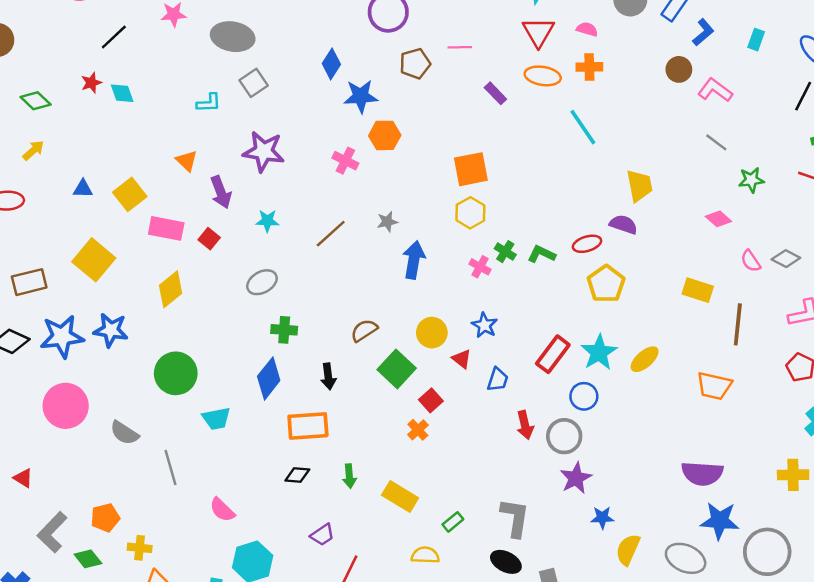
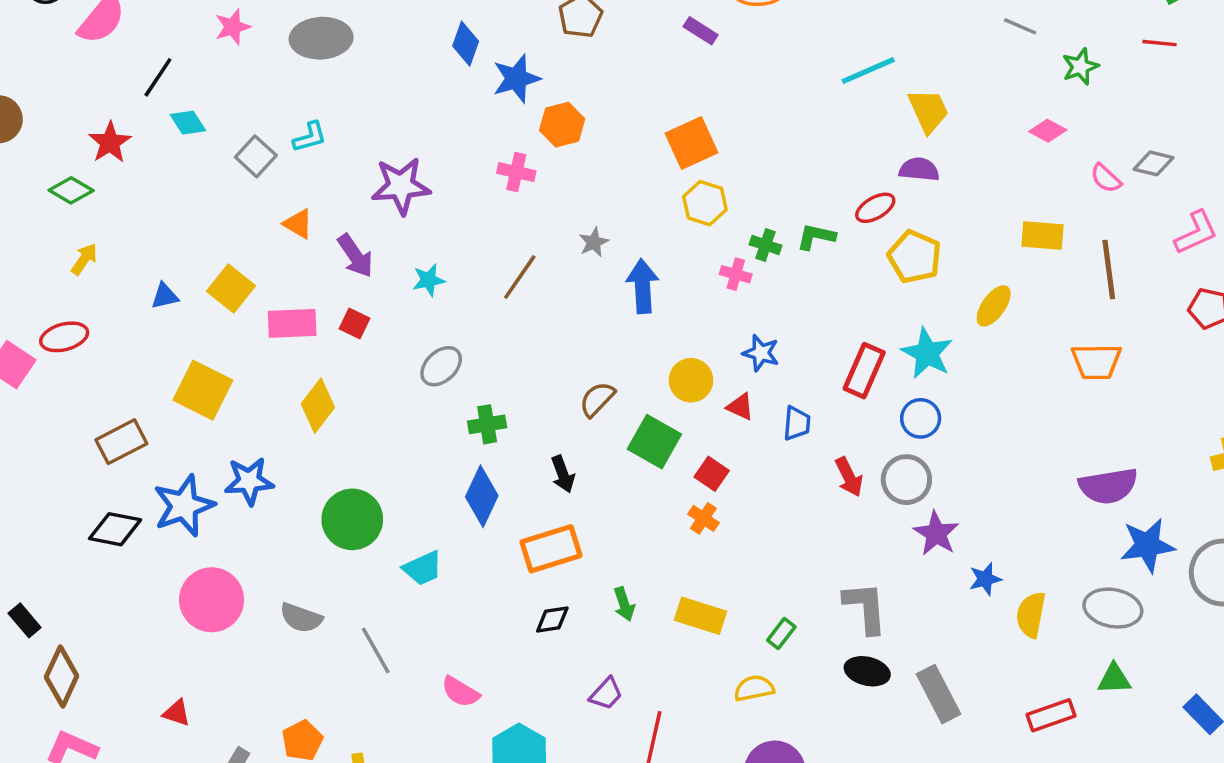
red star: (91, 83) -> (110, 142), moved, size x1.4
gray square: (254, 83) -> (256, 156), moved
cyan diamond: (122, 93) -> (188, 123), moved
cyan line: (583, 127) -> (868, 71), moved, turned -66
yellow ellipse: (645, 359) -> (994, 306), moved

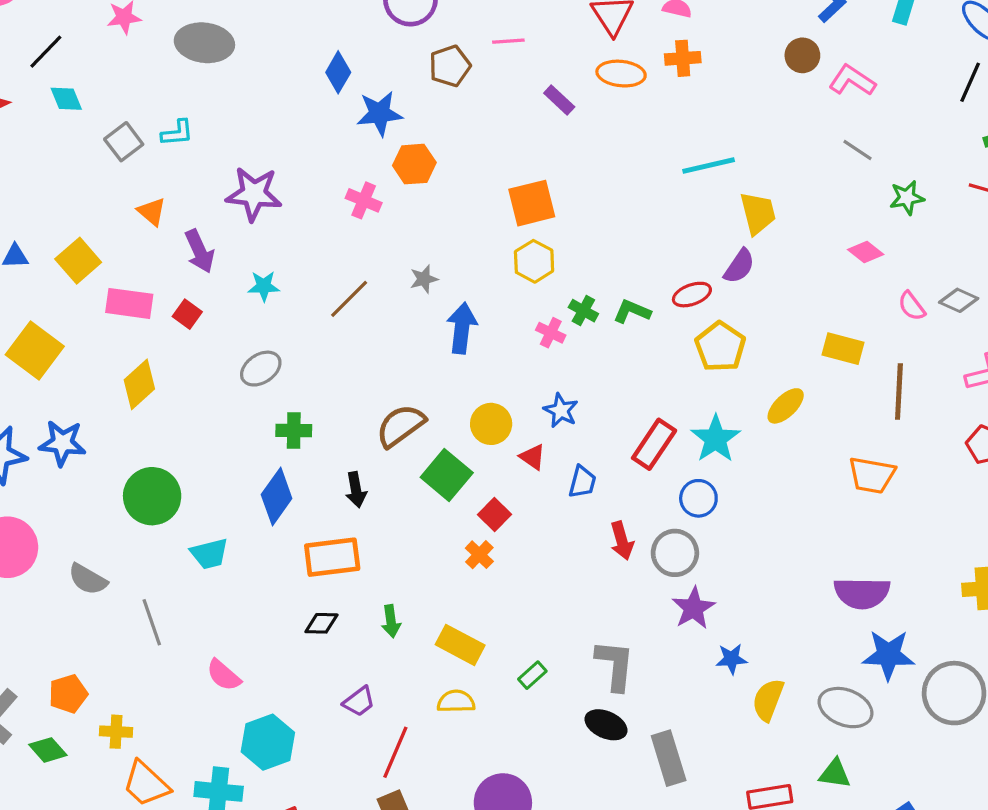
purple semicircle: (919, 169) -> (739, 266), turned 108
brown semicircle: (597, 399) -> (401, 426), size x1.4
yellow semicircle: (754, 688) -> (456, 701), moved

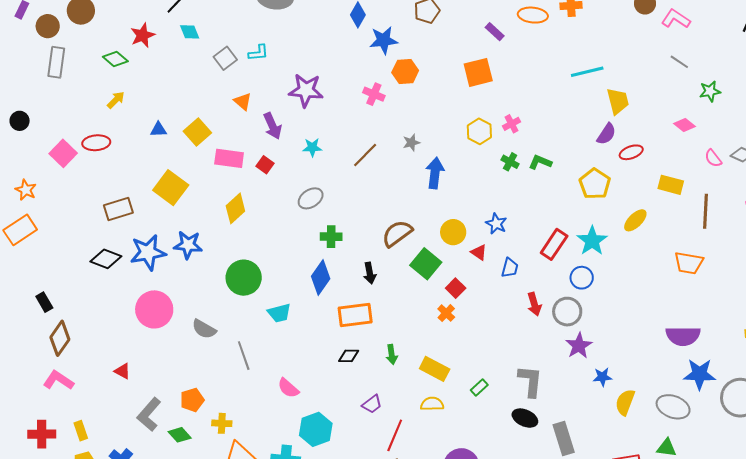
orange square: (532, 203) -> (478, 72), moved
red ellipse: (692, 295) -> (631, 152), moved
pink cross: (551, 333) -> (512, 124), moved, turned 36

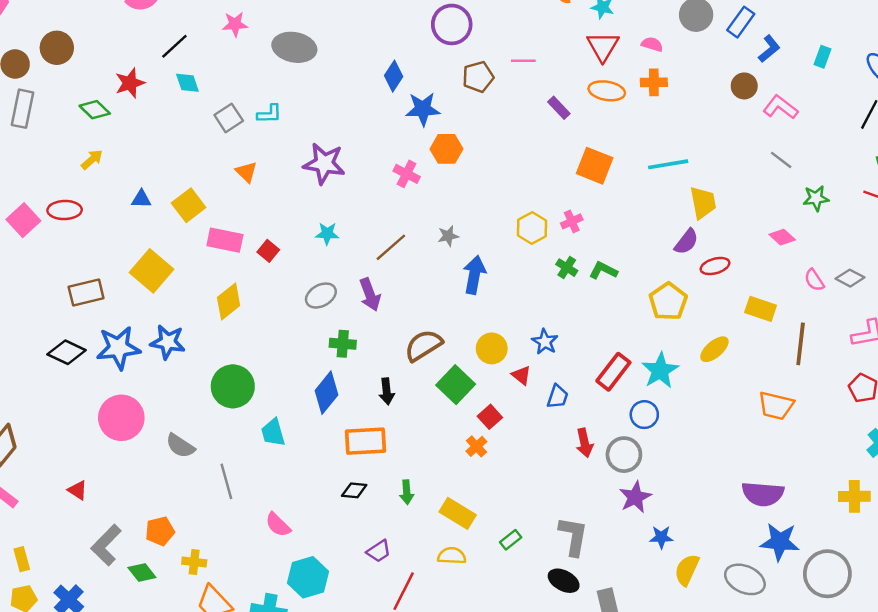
orange square: (478, 72) -> (595, 166), moved, turned 32
purple arrow: (272, 126) -> (370, 295), moved
cyan trapezoid: (279, 313) -> (273, 432), turned 85

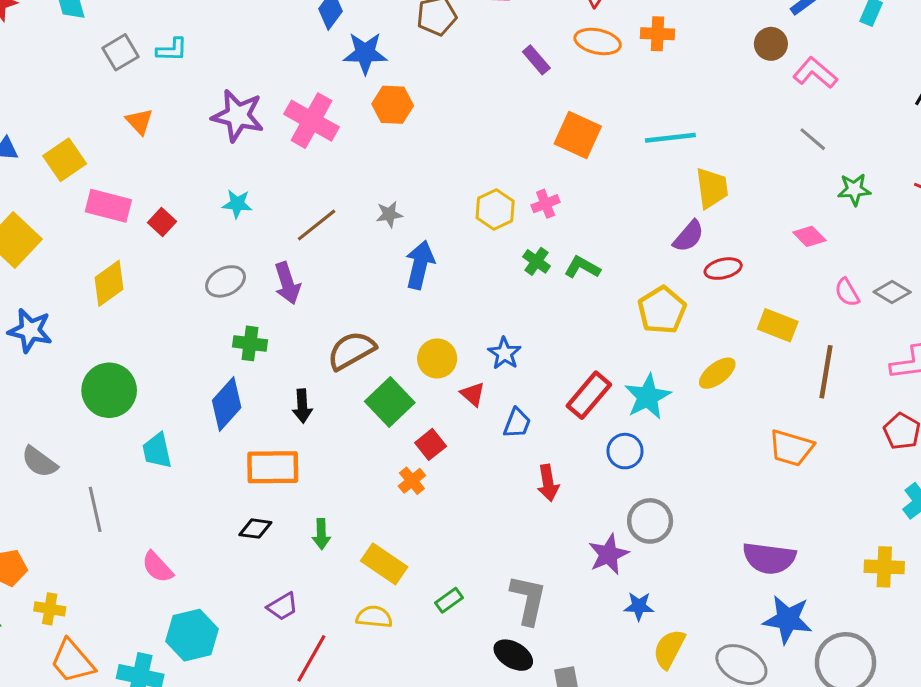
pink cross: (407, 174) -> (312, 121), moved, size x1.6
gray circle: (624, 455) -> (650, 521), moved

